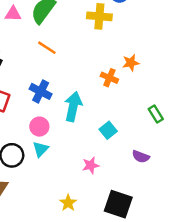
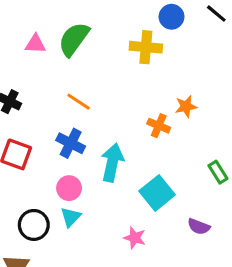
orange line: (47, 48) -> (79, 102), moved
cyan square: (108, 130) -> (157, 193), size x1.5
pink star: (91, 165) -> (135, 238), turned 30

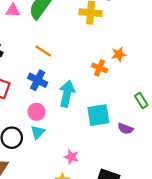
cyan square: (157, 193) -> (98, 115), turned 30
purple semicircle: (199, 227) -> (125, 129), moved
pink star: (135, 238) -> (71, 157), moved

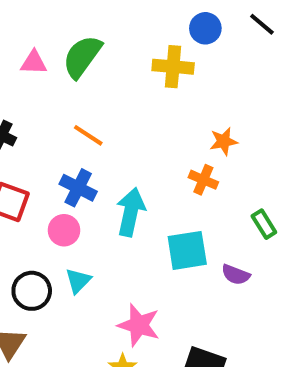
orange cross: (100, 68) -> (203, 180), moved
pink circle: (37, 112) -> (64, 230), moved
pink star: (71, 157) -> (139, 325), size x1.5

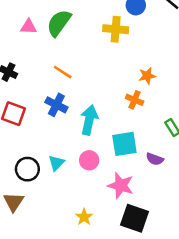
pink circle: (64, 230) -> (89, 160), moved
pink star: (139, 325) -> (121, 185), moved

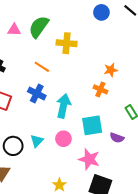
yellow cross: (116, 29) -> (67, 43), moved

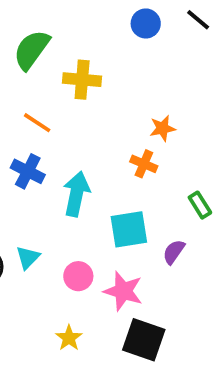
purple semicircle: (117, 138) -> (174, 252), turned 104
pink circle: (63, 139) -> (78, 276), moved

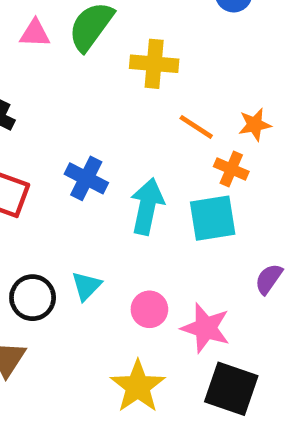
orange line: (37, 123) -> (196, 127), moved
cyan square: (129, 229) -> (213, 218), moved
yellow star: (69, 338) -> (138, 386), size x1.6

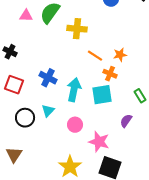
cyan triangle: (86, 286) -> (48, 111), moved
black circle: (33, 298) -> (25, 118), moved
pink circle: (149, 309) -> (75, 125), moved

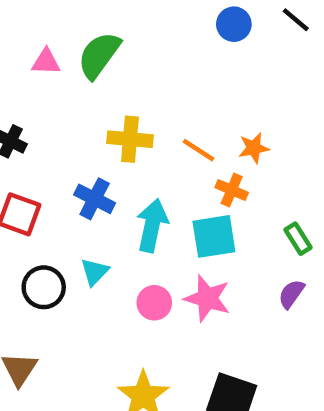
yellow cross: (77, 29) -> (130, 139), moved
purple semicircle: (126, 121) -> (291, 294), moved
pink star: (99, 142) -> (207, 298), moved

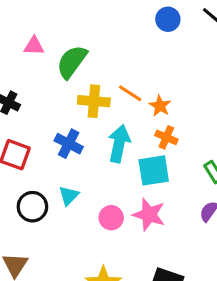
green semicircle: (99, 55) -> (72, 62), moved
orange star: (254, 148) -> (160, 106), moved, turned -30
orange line: (198, 150) -> (130, 93), moved
cyan arrow: (152, 225) -> (119, 144), moved

